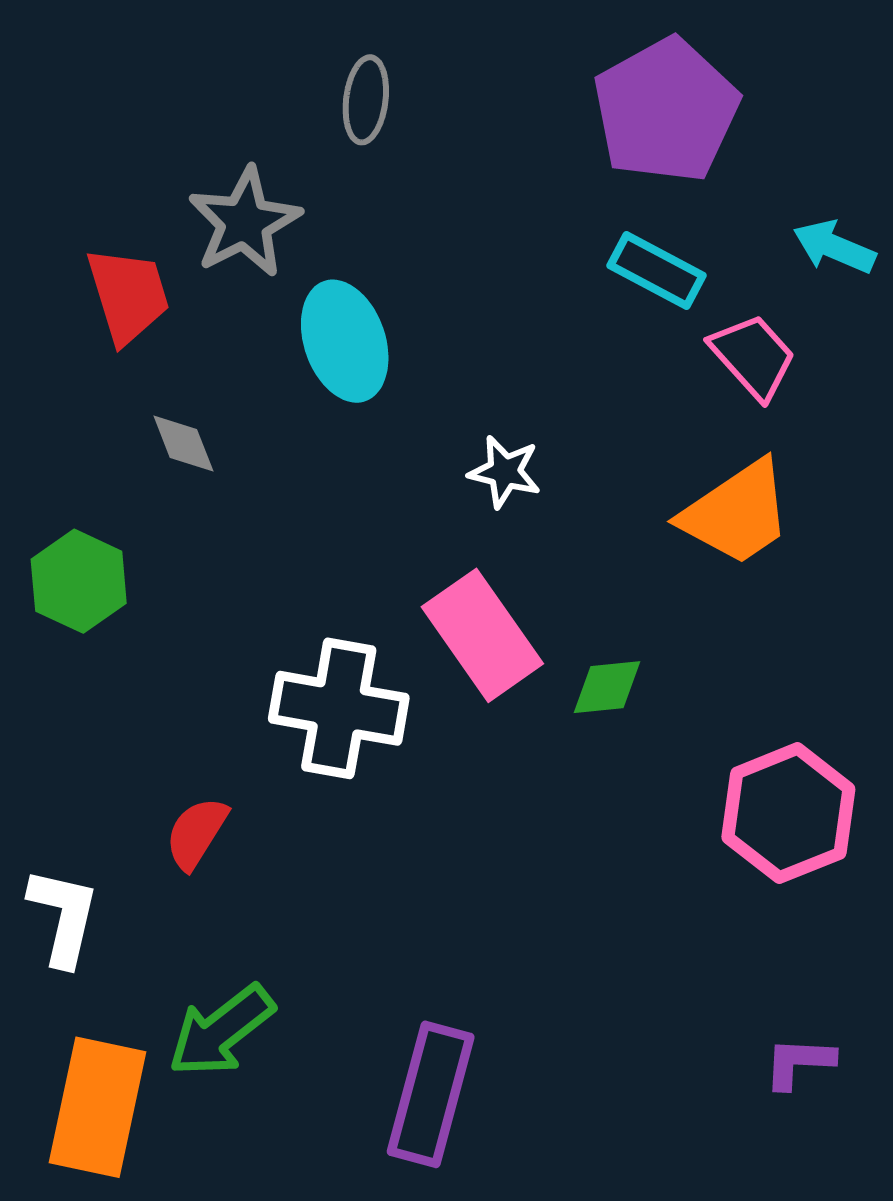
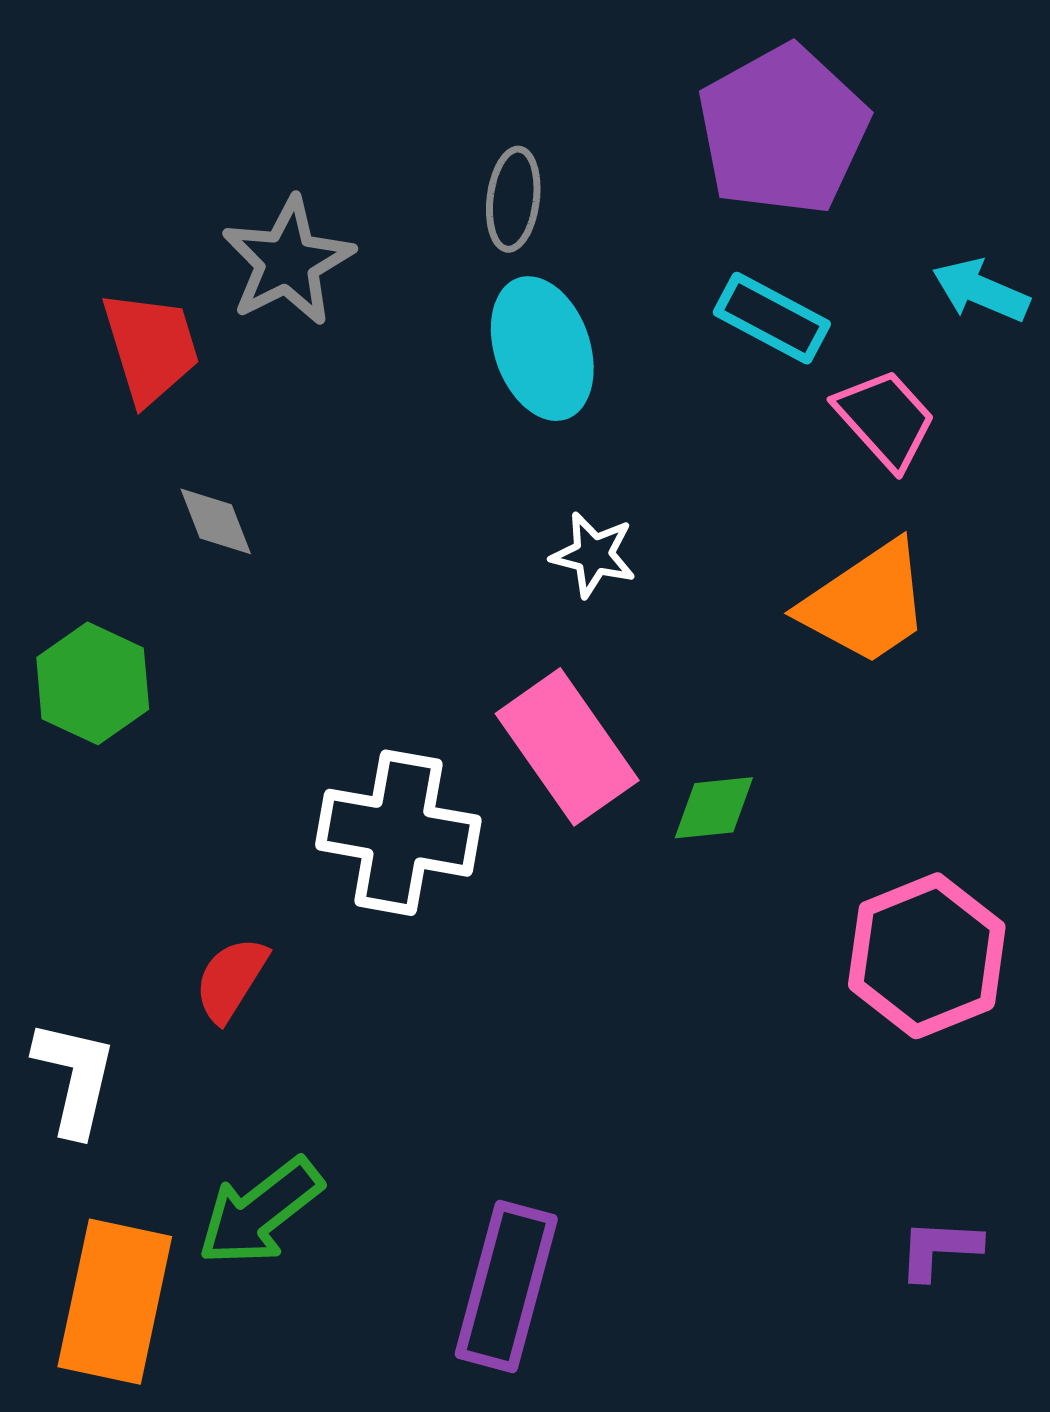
gray ellipse: (366, 100) -> (513, 199), moved
cyan ellipse: (345, 341) -> (542, 349), moved

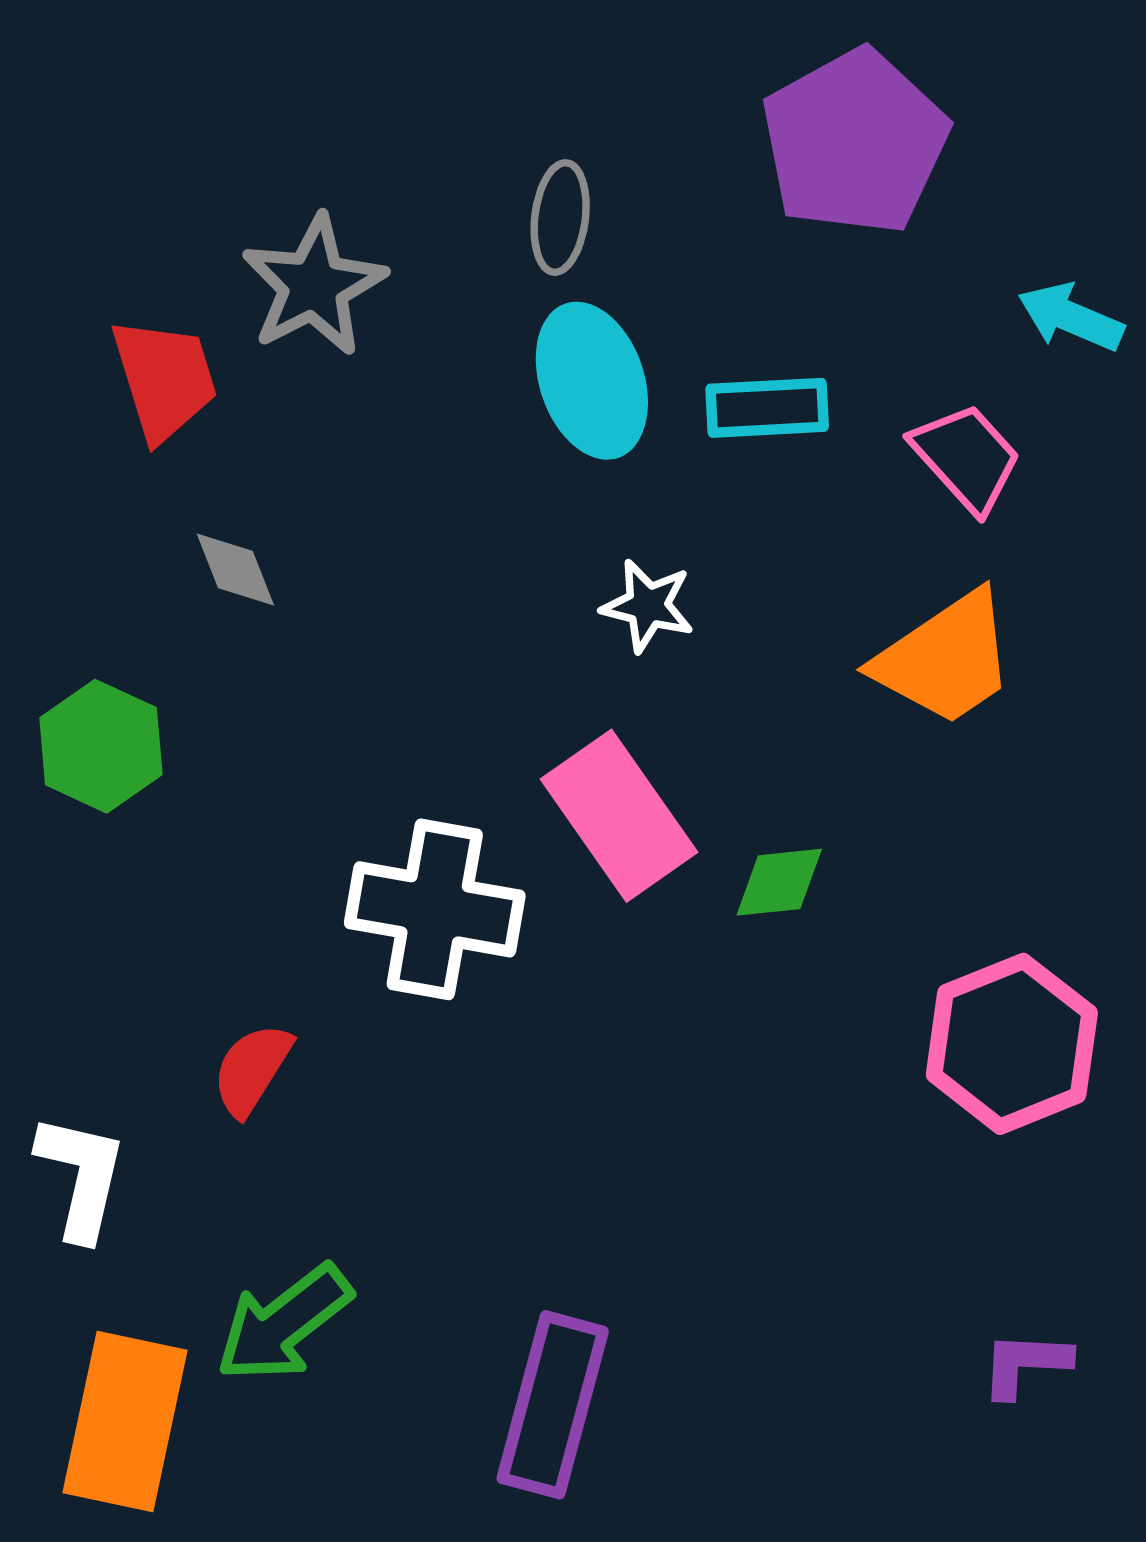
cyan rectangle: (772, 318) -> (767, 408), moved, turned -31

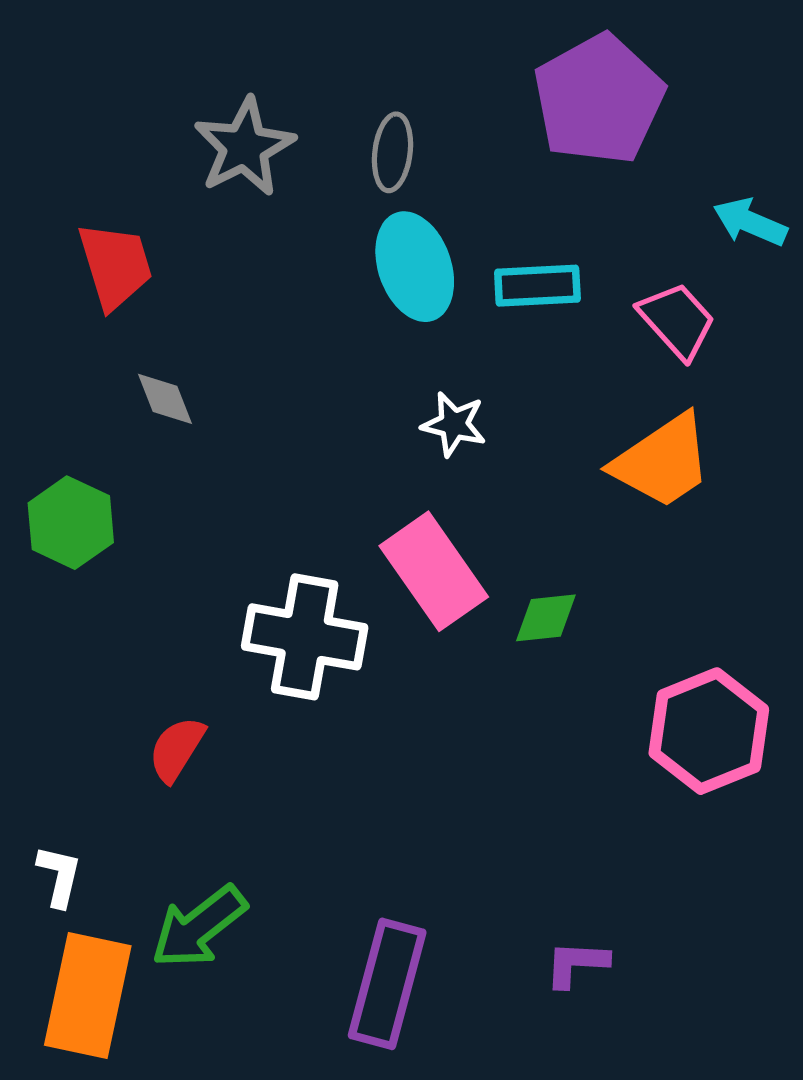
gray star: (314, 285) -> (244, 147), moved
white L-shape: (81, 1177) -> (59, 876), moved, size x0.7
purple L-shape: (1025, 1364) -> (577, 964), moved

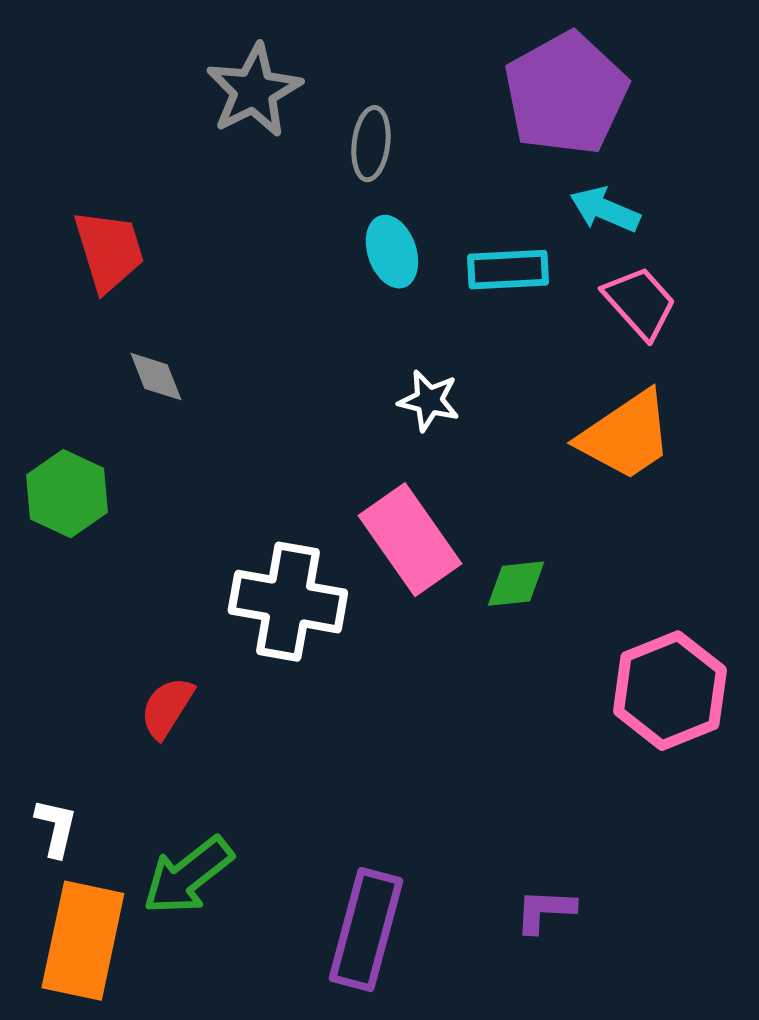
gray star: (244, 147) -> (254, 91), moved
cyan arrow: (750, 222) -> (605, 210), moved
cyan ellipse: (415, 267) -> (392, 252), size x0.7

